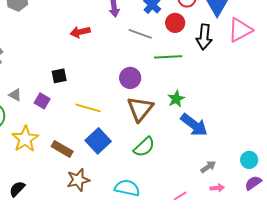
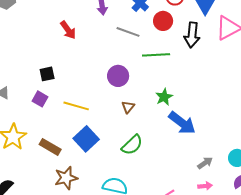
red arrow: (80, 32) -> (68, 30), turned -114
purple square: (42, 101) -> (40, 99), moved
brown triangle: (140, 109) -> (128, 107), size x0.5
gray arrow: (208, 167) -> (205, 163), moved

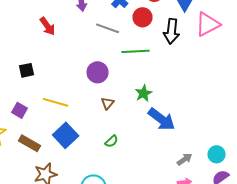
purple square: (40, 99) -> (20, 110), moved
green semicircle: (132, 145) -> (112, 141), size x0.6

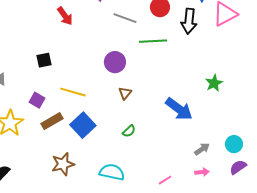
green star: (144, 93) -> (214, 83), moved
brown rectangle: (30, 143) -> (52, 121), moved, turned -60

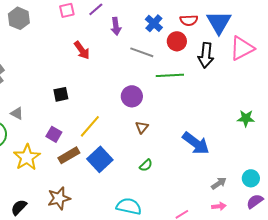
green star: (214, 83) -> (246, 118), moved, turned 30
yellow line: (73, 92) -> (90, 126), turned -65
brown star: (63, 164) -> (59, 198), moved

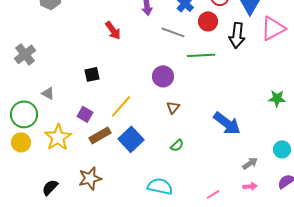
cyan circle: (251, 178) -> (282, 149), moved

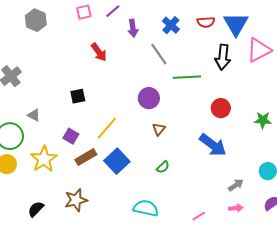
red circle: (208, 21) -> (221, 108), moved
gray line: (173, 32) -> (159, 54), turned 35

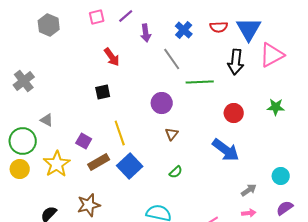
black square: (78, 96) -> (103, 92), moved
green star: (263, 120) -> (276, 107), moved
yellow line: (107, 128) -> (120, 133), turned -60

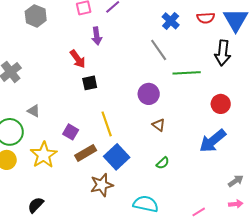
purple arrow: (146, 33) -> (97, 36), moved
red arrow: (112, 57) -> (78, 59), moved
brown triangle: (172, 134) -> (159, 125), turned -32
blue arrow: (226, 150) -> (213, 141), turned 104
brown star: (89, 205) -> (102, 185), moved

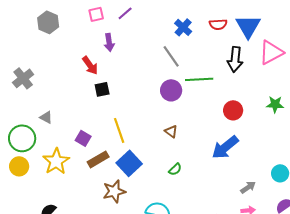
purple circle: (149, 94) -> (171, 90), moved

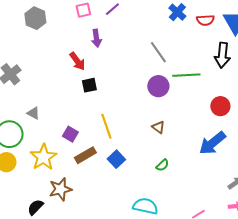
blue cross: (183, 27) -> (177, 12), moved
blue square: (129, 163) -> (116, 159), size x0.7
brown star: (114, 191) -> (60, 189), moved

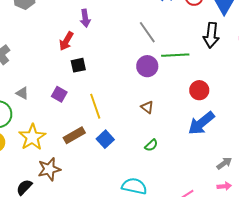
red arrow: (77, 61) -> (66, 41), turned 66
red circle: (220, 106) -> (199, 90), moved
purple square: (70, 134) -> (59, 94), moved

